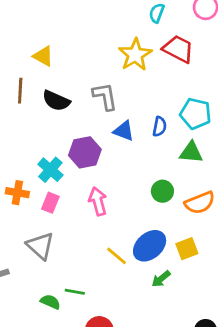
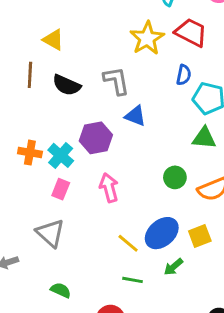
blue semicircle: (160, 127) -> (184, 75), moved
orange cross: (17, 193) -> (30, 153), moved
green line: (75, 292) -> (132, 280), moved

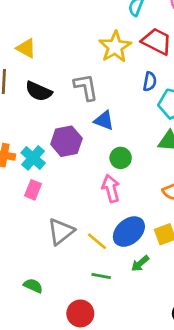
green circle: (175, 177) -> (121, 158), moved
pink arrow: (109, 188) -> (111, 188), moved
gray triangle: (50, 233) -> (61, 232), moved, turned 40

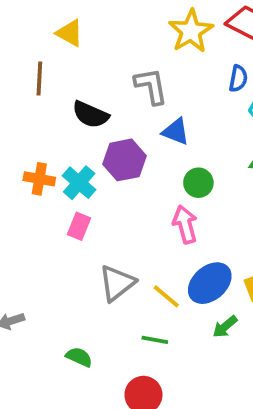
black semicircle: (39, 91) -> (90, 115), moved
green line: (101, 276) -> (155, 340), moved

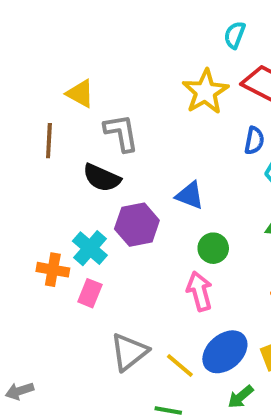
gray L-shape: (151, 86) -> (121, 133), moved
orange cross: (39, 179) -> (53, 270), moved

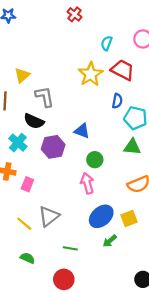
yellow triangle: (80, 94) -> (22, 75), turned 49
cyan cross: (90, 248) -> (18, 143), moved
yellow line: (180, 366) -> (24, 224), moved

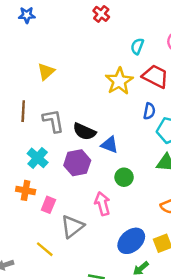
yellow triangle: (22, 75) -> (46, 72), moved
gray L-shape: (45, 97) -> (53, 121), moved
black semicircle: (34, 121) -> (84, 132), moved
pink arrow: (87, 183) -> (102, 204), moved
gray triangle: (49, 216) -> (72, 226), moved

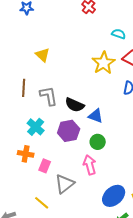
cyan semicircle: (137, 46) -> (119, 34), turned 88
yellow triangle: (46, 72) -> (43, 55), turned -35
green circle: (124, 177) -> (98, 142), moved

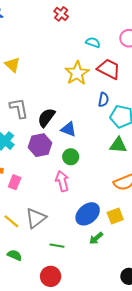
black semicircle: (75, 105) -> (46, 118), turned 102
gray triangle: (65, 184) -> (36, 218), moved

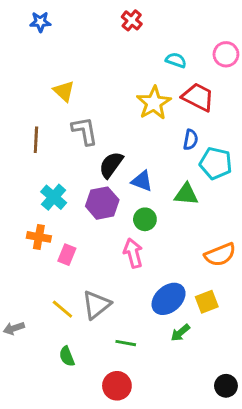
gray L-shape: (19, 108) -> (85, 131), moved
green triangle: (118, 145) -> (186, 194), moved
green semicircle: (15, 255) -> (67, 356), turned -136

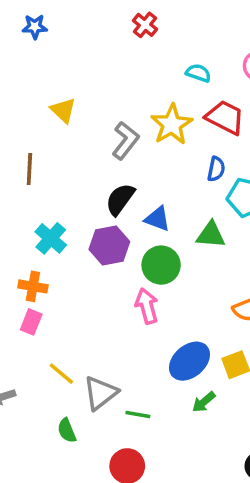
gray L-shape: (85, 131) -> (125, 141), moved, turned 48
green circle: (145, 219) -> (161, 265), size x1.4
pink rectangle: (67, 255) -> (31, 322), moved
gray triangle: (96, 305) -> (101, 393), moved

